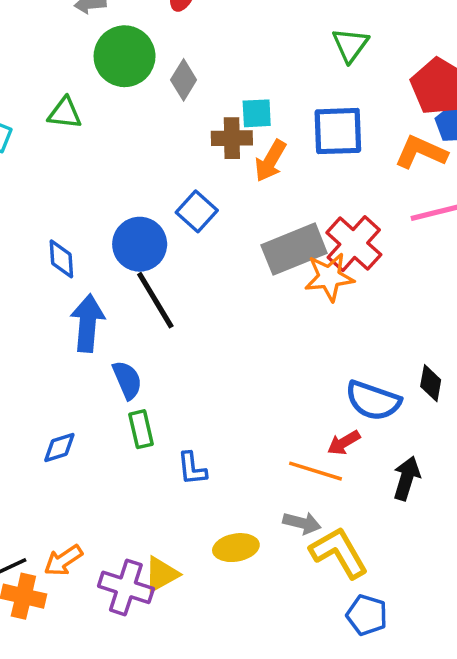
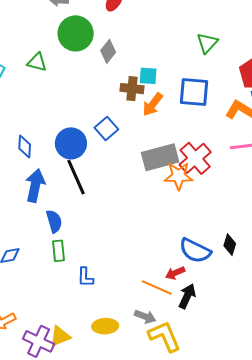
black arrow: (407, 478) -> (187, 296), moved

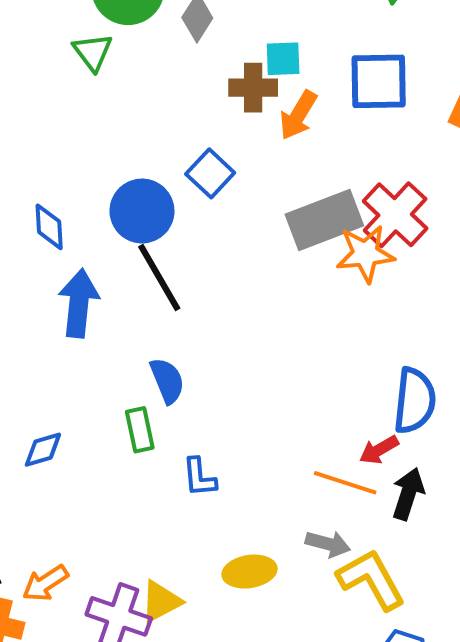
green triangle: (37, 62) -> (93, 52), moved, turned 45
blue semicircle: (54, 221) -> (167, 381), moved
blue semicircle: (195, 251) -> (415, 401), turned -104

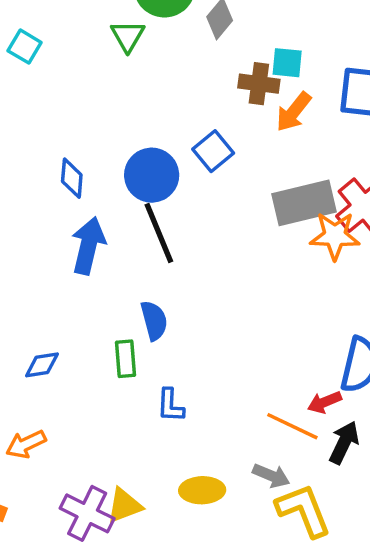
orange arrow: (45, 583) -> (26, 444), moved

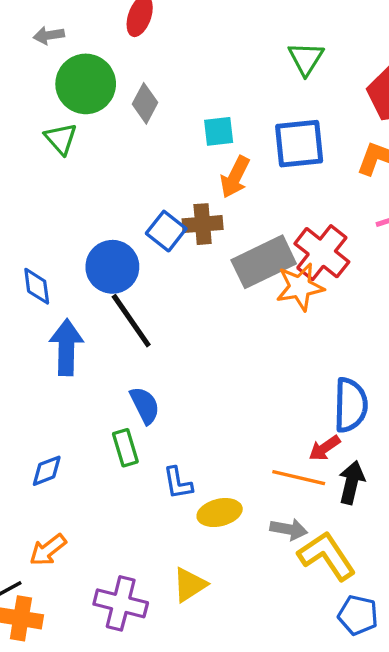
brown cross: (259, 84) -> (203, 224), moved
yellow ellipse: (202, 490) -> (220, 513), moved
yellow triangle: (124, 506) -> (190, 585), moved

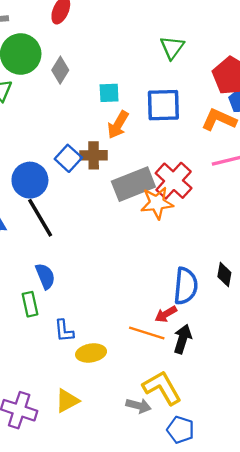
gray arrow: (289, 529) -> (138, 406), moved

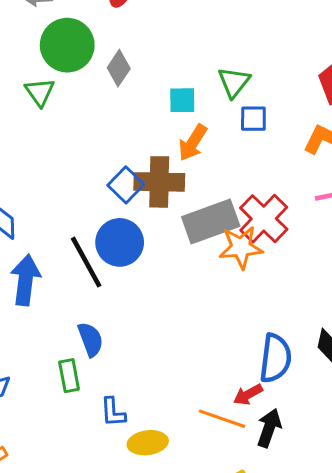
green triangle: (172, 47) -> (234, 82), moved
blue square: (163, 105) -> (253, 119), size x0.6
brown cross: (94, 155) -> (159, 182), size x1.4
blue circle: (30, 180) -> (120, 242), moved

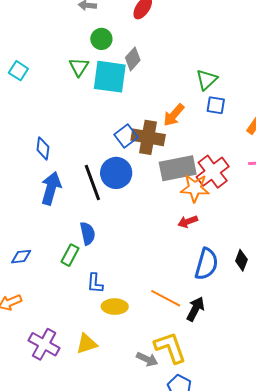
green circle: (67, 45) -> (101, 39), size x0.6
cyan square: (182, 100) -> (110, 77), moved, size x1.8
green rectangle: (69, 376) -> (70, 255), turned 30
red arrow: (248, 395) -> (188, 222), moved

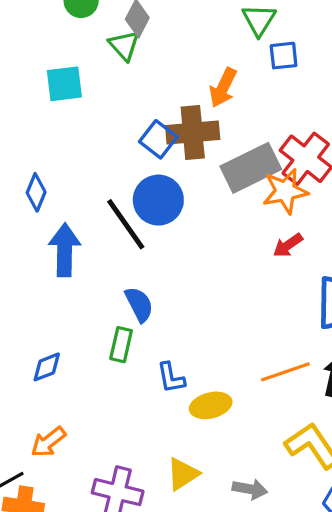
green triangle: (79, 67) -> (124, 45), moved
cyan square: (110, 77) -> (64, 84), moved, size x0.7
blue diamond: (43, 148) -> (36, 192), turned 30
orange line: (166, 298) -> (285, 372), turned -32
gray arrow: (147, 359) -> (250, 489), moved

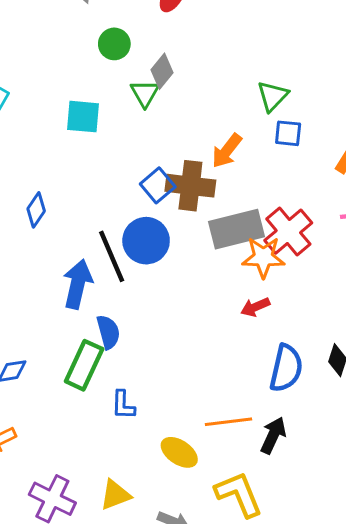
blue arrow: (65, 250) -> (78, 284), moved
green rectangle: (121, 345) -> (84, 365), size x1.5
yellow ellipse: (211, 405) -> (179, 452), moved, turned 36

